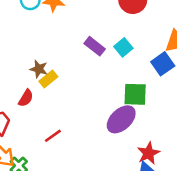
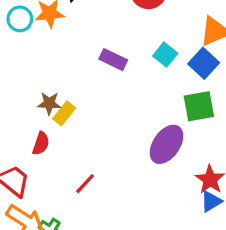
cyan square: (123, 47) -> (165, 55), moved
green square: (135, 94) -> (199, 106), moved

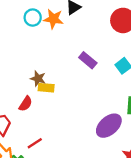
yellow rectangle: (64, 113) -> (46, 88), turned 42
red line: (85, 184) -> (35, 143), moved

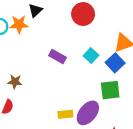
yellow rectangle: (46, 88) -> (65, 114), moved

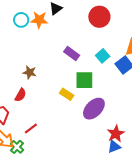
green square: (110, 90) -> (84, 80), moved
yellow rectangle: (65, 114) -> (67, 94), moved, turned 32

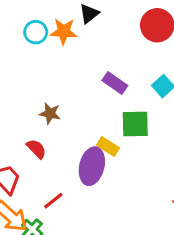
red semicircle: (21, 95) -> (36, 149), turned -72
purple ellipse: (94, 109) -> (92, 166), moved, turned -30

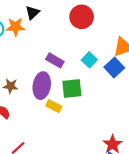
purple ellipse: (92, 166) -> (42, 86), moved

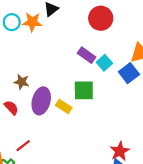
purple rectangle: (55, 60) -> (87, 55), moved
purple ellipse: (42, 86) -> (41, 101), moved

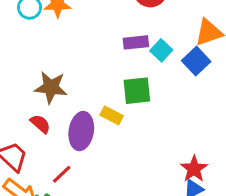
purple rectangle: (87, 55) -> (136, 42), turned -36
brown star: (22, 82) -> (51, 87), size x1.5
purple ellipse: (41, 101) -> (81, 131), moved

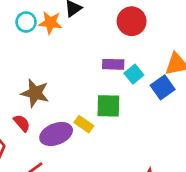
purple ellipse: (81, 131) -> (56, 134), turned 52

